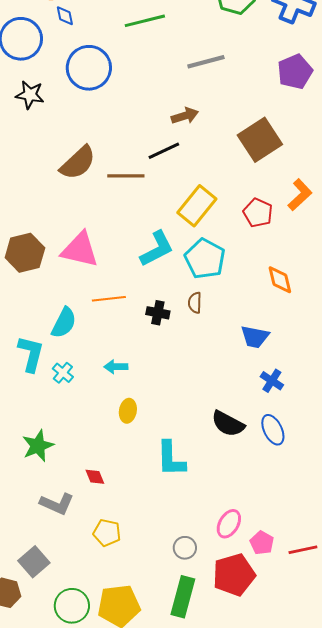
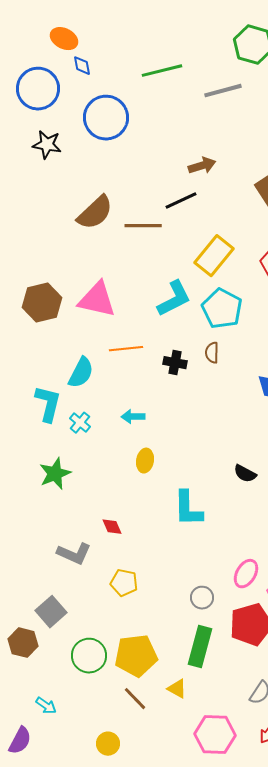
gray line: (206, 62) -> (223, 91), moved
black semicircle: (228, 424) -> (245, 474), size x0.7
green star: (38, 446) -> (55, 474), moved

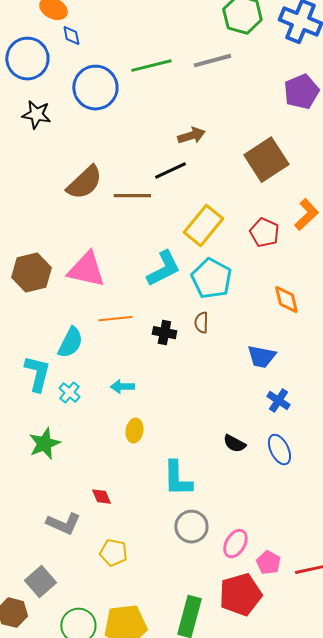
green line: (162, 71) -> (151, 66), moved
gray circle: (202, 598) -> (191, 527), moved, size x1.4

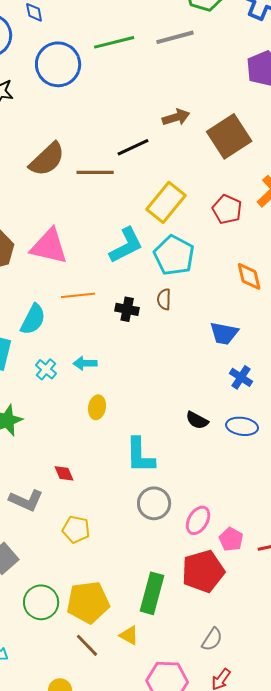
brown arrow: (191, 136) -> (176, 117), moved
cyan cross: (69, 393) -> (46, 369), moved
blue ellipse: (279, 450) -> (242, 426), turned -56

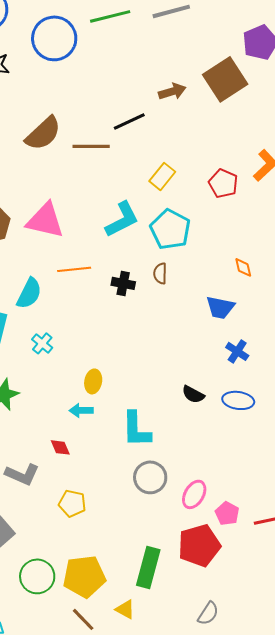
brown square: (229, 136) -> (225, 79), moved
yellow rectangle: (166, 202) -> (162, 176), size x0.7
orange diamond: (249, 276) -> (243, 267), moved, size x0.7
cyan arrow: (85, 363) -> (81, 410), moved

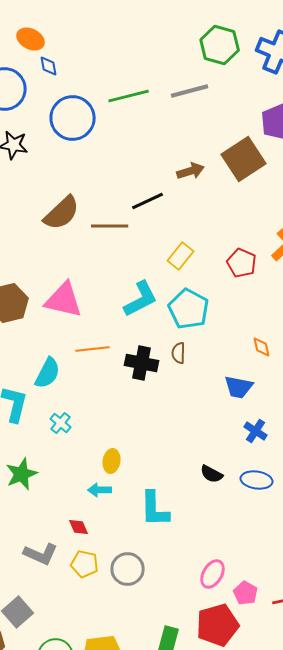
black cross: (123, 283) -> (142, 363), size x1.4
gray circle: (150, 477) -> (128, 569), moved
yellow pentagon: (72, 503) -> (85, 564), moved

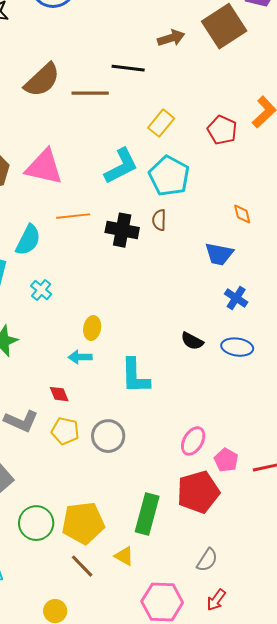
black line: (148, 201) -> (128, 68), turned 32

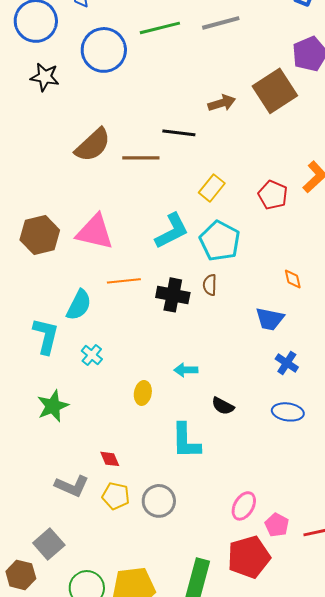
black semicircle: (192, 341) -> (223, 406), moved
cyan arrow: (80, 357) -> (186, 370), moved

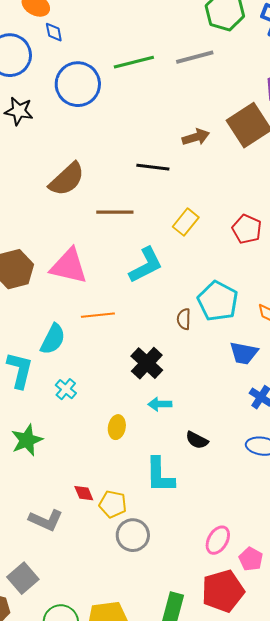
brown line: (141, 158) -> (115, 212), moved
cyan pentagon: (220, 241) -> (218, 301), moved
black cross: (173, 295) -> (147, 363), moved, turned 32
yellow pentagon: (116, 496) -> (113, 504), moved

